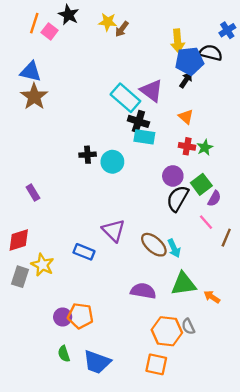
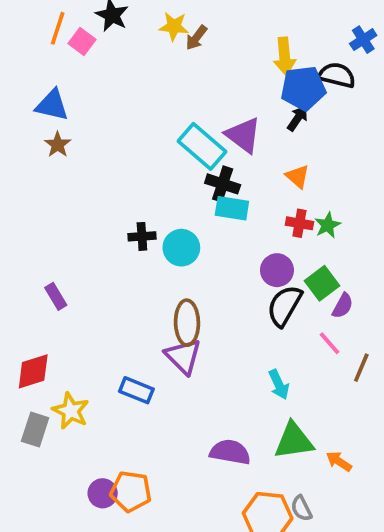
brown star: (34, 97) -> (58, 145), size x0.6
brown ellipse: (154, 245) -> (187, 323), moved, turned 48

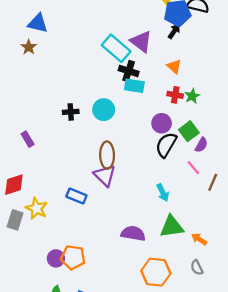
blue triangle: (52, 105) -> (38, 23), moved
black cross: (142, 236) -> (71, 112), moved
gray semicircle: (301, 508) -> (197, 268), moved

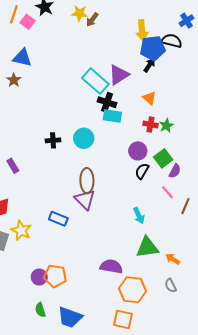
purple triangle: (141, 41) -> (119, 75), turned 50
black semicircle: (166, 145) -> (142, 171), size x0.7
purple semicircle: (133, 233) -> (111, 266), moved

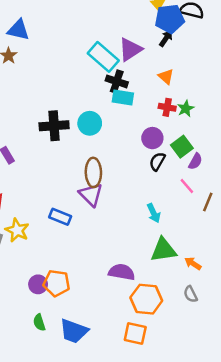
black cross: (53, 140) -> (54, 126), size x1.6

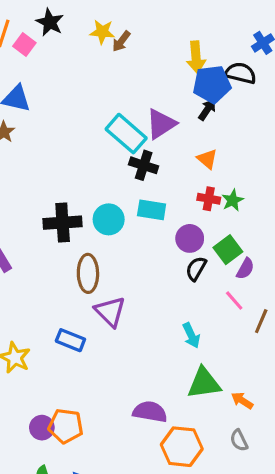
cyan rectangle: (123, 97) -> (152, 210), moved
brown ellipse: (93, 172) -> (88, 273), moved

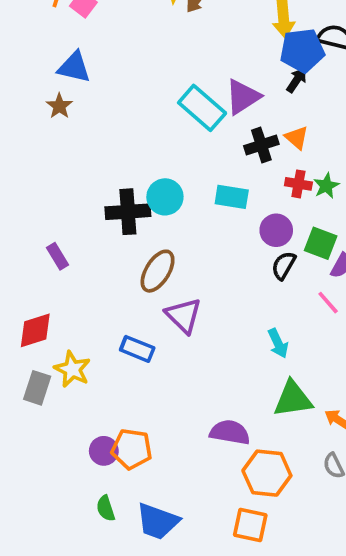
black cross: (144, 165) -> (261, 145), moved, turned -36
cyan circle: (109, 219) -> (165, 197), moved
green square: (228, 250) -> (321, 243), turned -32
brown ellipse: (88, 273) -> (158, 271), turned 33

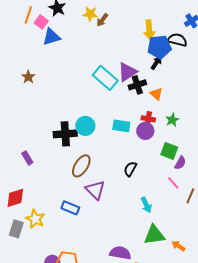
blue triangle: (74, 67) -> (51, 37), moved, turned -30
black cross: (261, 145) -> (137, 85), moved
red cross: (298, 184) -> (148, 119), moved
purple circle: (276, 230) -> (145, 131), moved
black semicircle: (284, 265) -> (130, 169), moved

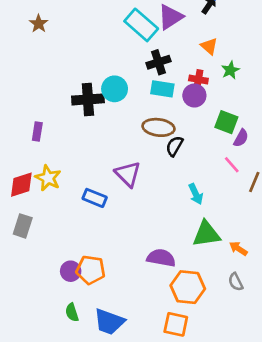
black cross: (137, 85) -> (158, 62), moved
green star: (172, 120) -> (230, 70), moved
purple rectangle: (27, 158) -> (37, 131), turned 40
brown ellipse: (81, 166) -> (158, 127), moved, turned 65
yellow star: (35, 219) -> (48, 178), moved

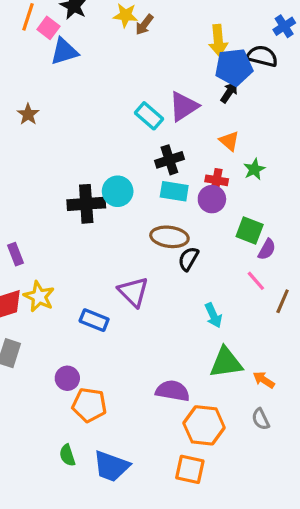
cyan rectangle: (141, 25) -> (149, 116), size x0.7
purple rectangle: (37, 131) -> (15, 254), moved, turned -30
purple circle: (71, 271) -> (67, 378), moved

